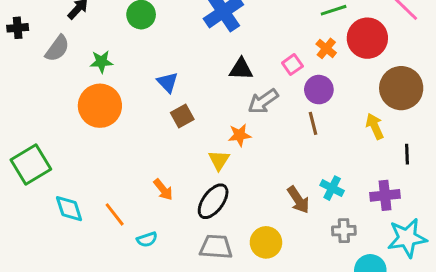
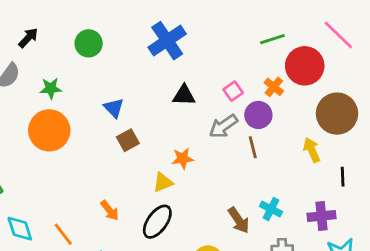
orange cross: (326, 48) -> (274, 87), moved
gray arrow: (263, 101) -> (223, 126), moved
yellow triangle: (219, 160) -> (163, 182), turned 35

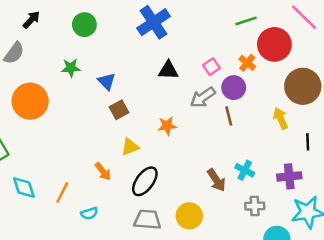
green star: (51, 88) -> (71, 68), moved
orange circle: (49, 130) -> (30, 101), moved
yellow triangle: (163, 182) -> (130, 147), moved
orange line: (63, 234) -> (62, 192), turned 65

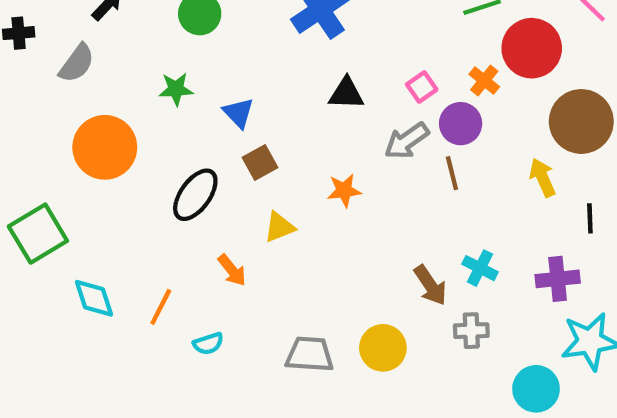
black ellipse: (145, 181) -> (195, 195), moved
gray cross: (255, 206) -> (471, 331), moved

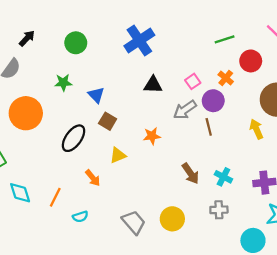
red circle: (532, 48) -> (251, 61), size x0.7
brown square: (260, 162) -> (108, 121), turned -30
brown arrow: (430, 285) -> (191, 173), moved
gray trapezoid: (310, 354) -> (134, 222), turned 45

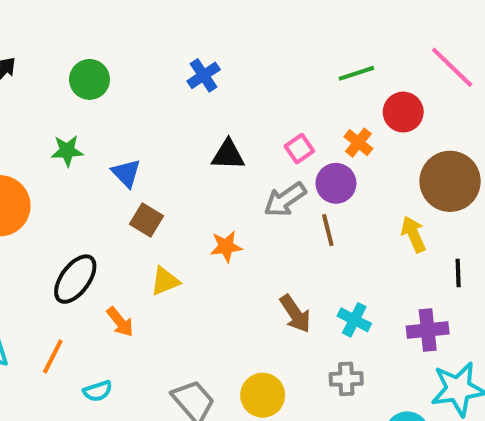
blue cross: (139, 41) -> (204, 75), size x0.6
black ellipse: (73, 138) -> (75, 279), moved

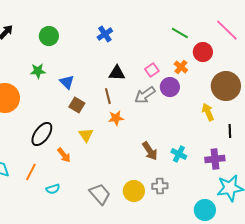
green line: (356, 73) -> (180, 33), turned 48
brown line: (328, 230) -> (108, 96), moved
yellow triangle: (165, 281) -> (86, 135), turned -42
gray cross: (346, 379) -> (160, 186), moved

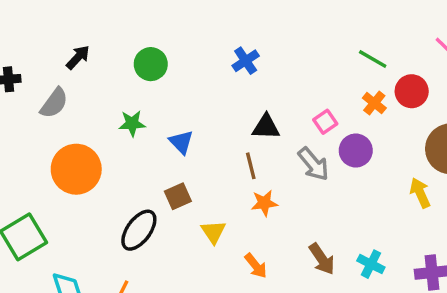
orange cross: (181, 67) -> (374, 103), moved
gray arrow: (145, 95) -> (313, 164), turned -95
brown square: (77, 105) -> (178, 196), moved, turned 35
orange arrow: (64, 155) -> (256, 266), moved

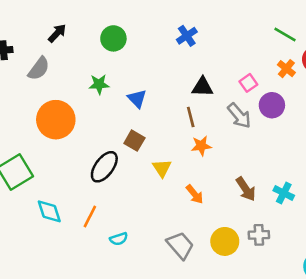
brown square: (178, 196) -> (134, 141), turned -36

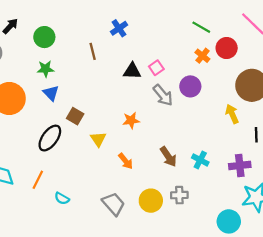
green circle: (113, 38) -> (44, 37), moved
pink square: (248, 83) -> (156, 68), moved
blue triangle: (137, 99) -> (51, 93), moved
brown line: (191, 117) -> (93, 51), moved
cyan semicircle: (119, 239) -> (62, 198), turned 48

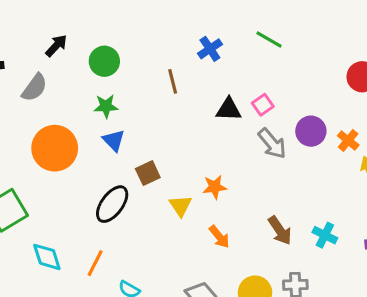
green line: (201, 27) -> (269, 39), moved
orange cross: (202, 56) -> (348, 140), moved
brown square: (75, 116) -> (148, 173), turned 35
orange star: (131, 120) -> (215, 187), moved

